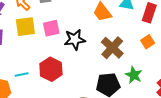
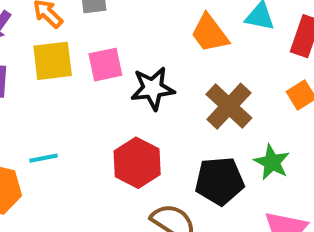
red hexagon: (51, 69) -> (137, 163), moved

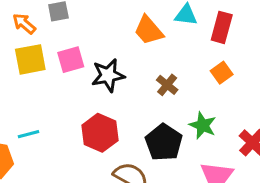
brown cross: (229, 106) -> (167, 85), size x0.6
black pentagon: (219, 181) -> (164, 142), turned -30

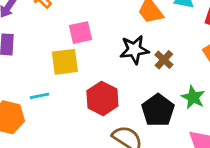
yellow square: (30, 59) -> (65, 62), moved
black star: (108, 75) -> (134, 50), moved

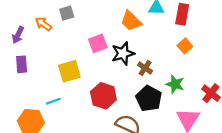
pink square: (80, 33) -> (98, 43), moved
brown cross: (164, 60) -> (145, 68), moved

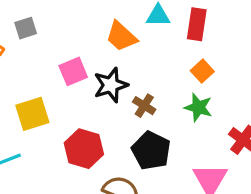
green star: (175, 84) -> (198, 107), moved

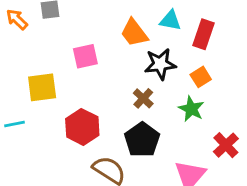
black star: (111, 85) -> (160, 64), moved

